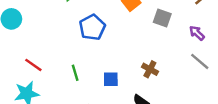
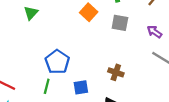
blue pentagon: (92, 27) -> (57, 62), moved
green line: (75, 73) -> (47, 86), turned 40

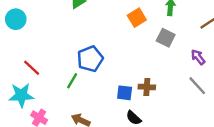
brown cross: (116, 72) -> (147, 87), turned -32
blue square: (81, 87) -> (125, 93), moved

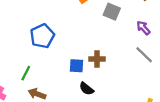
green line: (72, 81) -> (26, 73), moved

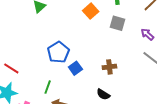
blue square: (76, 66) -> (75, 68), moved, turned -32

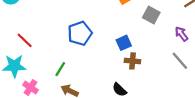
blue square: (75, 68) -> (124, 43), moved

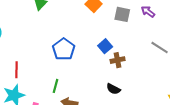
purple arrow: (181, 34) -> (148, 12), moved
red line: (25, 40) -> (16, 70), turned 63

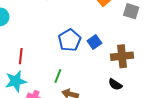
blue square: (105, 46) -> (94, 42), moved
brown cross: (118, 60) -> (122, 56), size x1.5

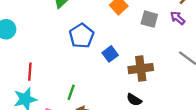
blue pentagon: (70, 40) -> (81, 36), moved

